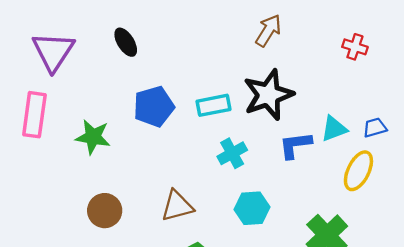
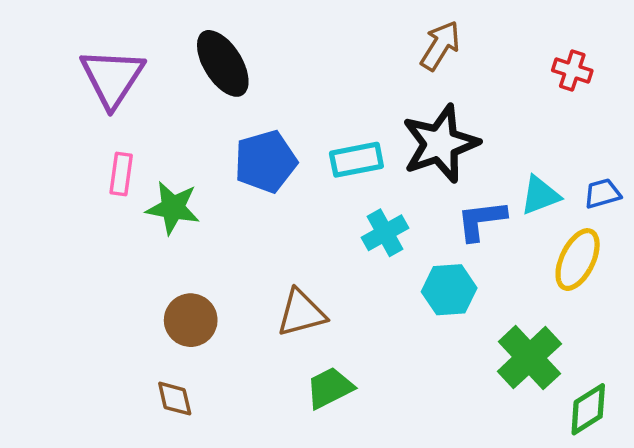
black ellipse: (126, 42) -> (223, 63), size x1.5
pink rectangle: (34, 115) -> (121, 174), moved, size x0.6
cyan hexagon: (252, 208) -> (449, 290), moved

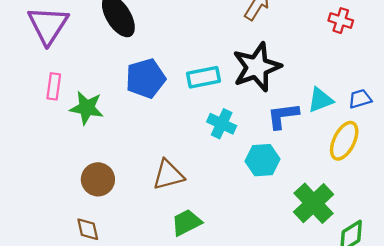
cyan cross: (385, 233) -> (222, 124), turned -36

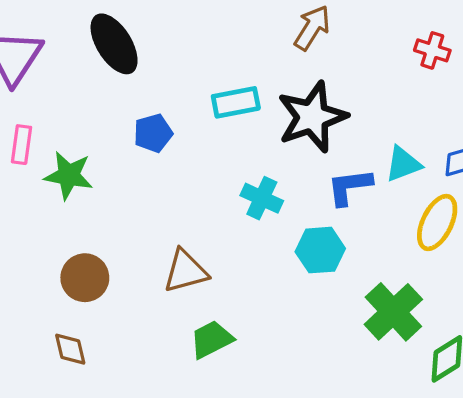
cyan rectangle: (203, 77) -> (236, 102), moved
blue pentagon: (146, 78) -> (153, 133), size x0.7

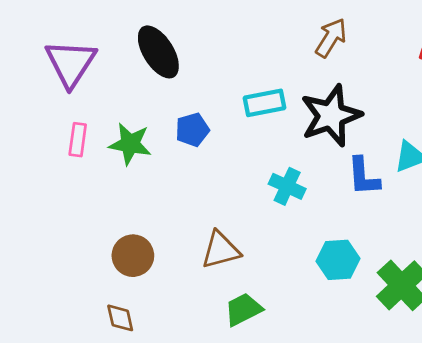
green star: (69, 175) -> (130, 144), moved
blue L-shape: (349, 187) -> (364, 176), turned -87
cyan hexagon: (320, 250) -> (338, 260), moved

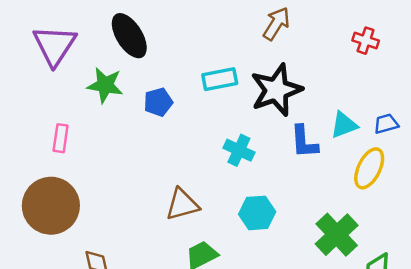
pink rectangle: (78, 140) -> (61, 138), moved
green star: (130, 144) -> (105, 85), moved
brown circle: (133, 256) -> (51, 206), moved, size x1.6
cyan hexagon: (338, 260) -> (257, 213), moved

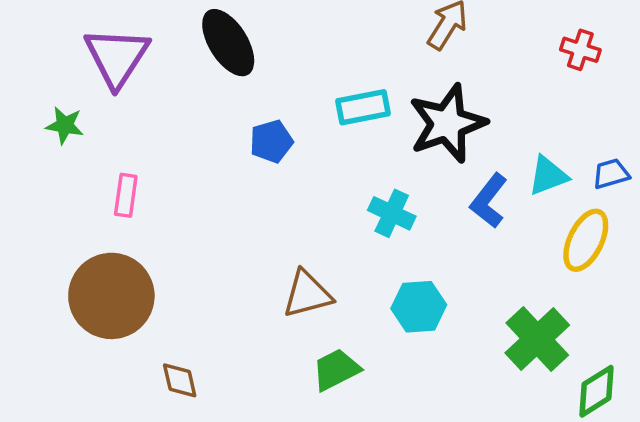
green star: (105, 85) -> (65, 125), moved, size x0.7
blue L-shape: (304, 142) -> (489, 201), turned 42

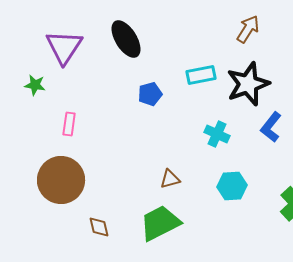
brown triangle: (307, 294) -> (170, 179), size x0.7
green trapezoid: (336, 370) -> (160, 223), moved, size x1.5

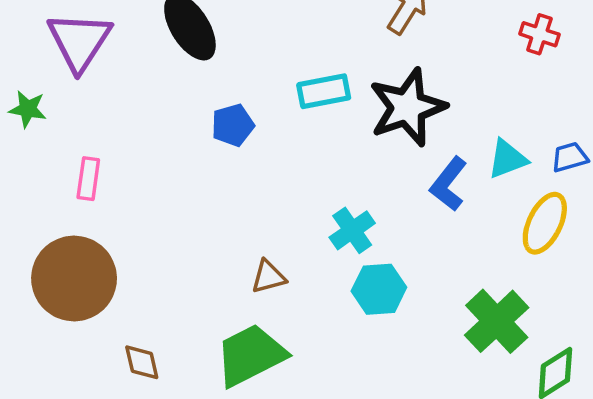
cyan cross: (217, 134) -> (352, 230), moved, turned 30

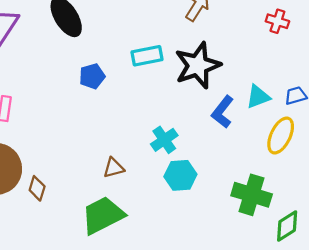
green cross: (497, 321) -> (252, 195), turned -30
brown diamond: (142, 362) -> (37, 188), moved, turned 30

